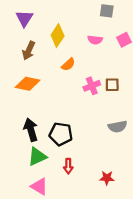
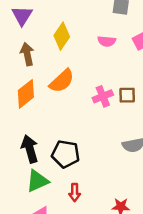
brown arrow: (29, 51) -> (27, 54), turned 144
orange semicircle: (68, 64) -> (62, 81), moved, size x1.5
orange diamond: (28, 84) -> (26, 94), turned -50

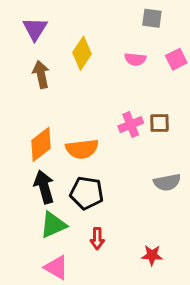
orange semicircle: (62, 81) -> (82, 149), moved, turned 36
orange diamond: (26, 94) -> (41, 144), moved

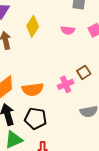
brown square: (160, 123) -> (84, 72), turned -32
pink cross: (131, 125) -> (66, 84), moved

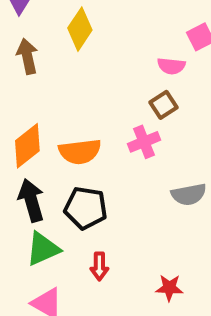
pink semicircle: (68, 30) -> (171, 66), moved
brown square: (84, 72) -> (163, 105), moved

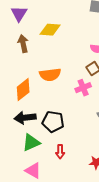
yellow diamond: (80, 29) -> (50, 30), turned 60
orange semicircle: (80, 152) -> (50, 75), moved
black arrow: (31, 200) -> (25, 118), turned -80

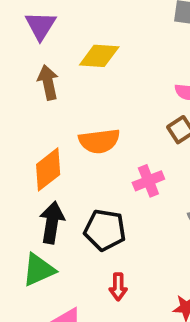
pink cross: (83, 88) -> (148, 181), moved
black arrow: (25, 118) -> (52, 222), turned 105
green triangle: (31, 143) -> (39, 270), moved

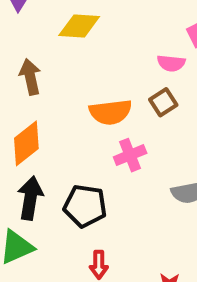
brown arrow: (48, 82) -> (30, 77), moved
orange semicircle: (99, 141) -> (110, 112), moved

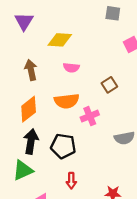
pink semicircle: (171, 63) -> (71, 68), moved
orange semicircle: (110, 112) -> (67, 101), moved

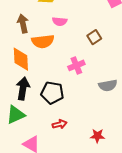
orange semicircle: (67, 101) -> (43, 41), moved
orange diamond: (29, 109) -> (21, 59), turned -55
red arrow: (71, 181) -> (60, 124), turned -104

